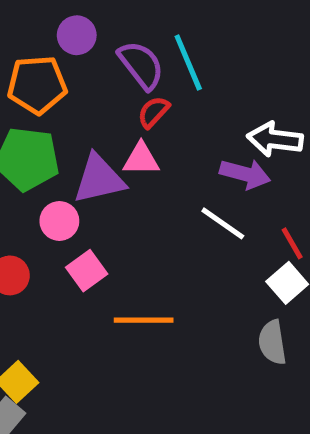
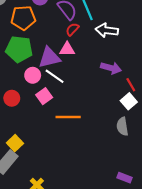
white arrow: (275, 139) -> (107, 30), moved
purple arrow: (245, 174) -> (111, 68), moved
white line: (223, 223) -> (55, 76), moved

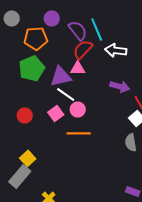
red semicircle: (72, 29) -> (83, 49), size x1.5
green pentagon: (19, 49) -> (32, 68), turned -30
pink circle: (33, 75) -> (78, 109), moved

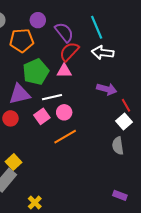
cyan line: (97, 29) -> (97, 27), moved
green pentagon: (32, 68) -> (36, 72), moved
purple triangle: (61, 76) -> (20, 94), moved
white line: (66, 94) -> (52, 97), turned -48
orange line: (79, 133) -> (65, 137), turned -30

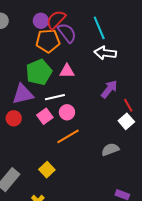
orange pentagon: (22, 40) -> (48, 41), moved
red semicircle: (69, 52) -> (56, 20), moved
purple arrow: (107, 89) -> (109, 89), turned -66
gray semicircle: (118, 146) -> (110, 149), moved, turned 78
yellow square: (14, 162) -> (47, 170), moved

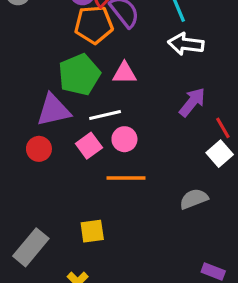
orange line: (68, 136) -> (126, 178), turned 30
yellow square: (47, 170) -> (92, 231), turned 35

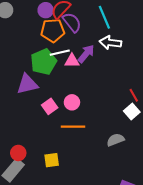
purple arrow: (192, 102) -> (86, 54), moved
white line: (105, 115) -> (60, 53), moved
red circle: (39, 149) -> (18, 153), moved

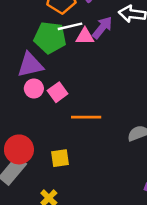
green pentagon: (44, 62) -> (50, 37), turned 30
pink circle: (72, 102) -> (34, 88), moved
red circle: (18, 153) -> (19, 149), size x1.5

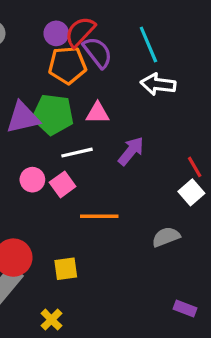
white line: (70, 26) -> (77, 153), moved
purple arrow: (102, 28) -> (131, 151), moved
purple triangle: (30, 65) -> (23, 118), moved

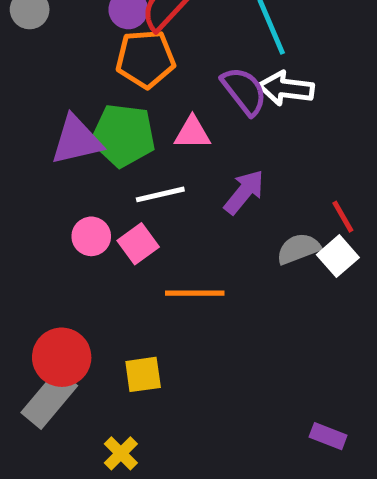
purple semicircle: (98, 52) -> (244, 91), moved
gray semicircle: (166, 237) -> (298, 249), moved

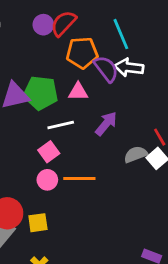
orange pentagon: (146, 59) -> (82, 53), moved
pink circle: (91, 236) -> (47, 180), moved
yellow square: (143, 374) -> (38, 223), moved

